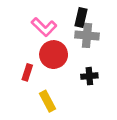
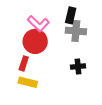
red circle: (54, 55) -> (35, 41), moved
yellow rectangle: (48, 101) -> (28, 82), moved, turned -48

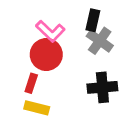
gray cross: (76, 31) -> (100, 41), turned 30
black cross: (78, 67) -> (102, 87), size x1.5

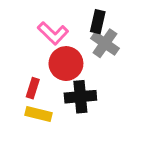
red circle: (46, 55) -> (66, 64), moved
black cross: (102, 87) -> (80, 97), moved

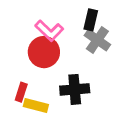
red circle: (66, 64) -> (44, 52), moved
red rectangle: (33, 88) -> (21, 92), moved

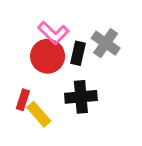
black rectangle: (91, 20) -> (78, 53), moved
yellow rectangle: (36, 105) -> (39, 114), turned 35

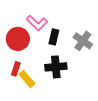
gray cross: (106, 43) -> (83, 41), moved
red circle: (48, 56) -> (18, 39), moved

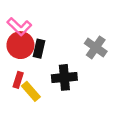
pink L-shape: (37, 23) -> (19, 27), moved
black rectangle: (54, 37) -> (39, 49), moved

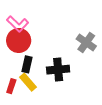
black rectangle: (39, 49) -> (27, 64), moved
red rectangle: (18, 80) -> (11, 86), moved

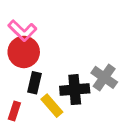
gray cross: (86, 43) -> (104, 77), moved
yellow rectangle: (28, 82) -> (52, 106), moved

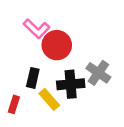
pink L-shape: (22, 30) -> (37, 29), moved
red circle: (24, 52) -> (57, 45), moved

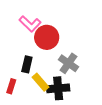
gray cross: (98, 73) -> (69, 63), moved
black cross: (71, 84) -> (58, 88), moved

